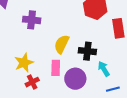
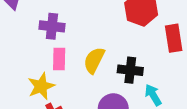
pink rectangle: (56, 68) -> (59, 59), moved

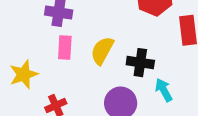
yellow star: (41, 86) -> (24, 74), moved

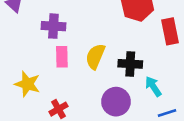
yellow star: (24, 74) -> (27, 84), turned -30

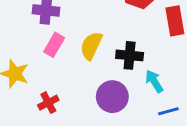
pink rectangle: (62, 57) -> (54, 45), turned 30

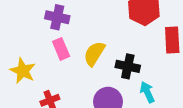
pink rectangle: (54, 45) -> (61, 49), turned -60

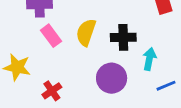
cyan arrow: (147, 92) -> (149, 59), turned 50

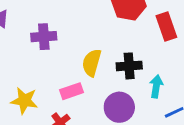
pink rectangle: (51, 36) -> (71, 91), moved, turned -70

